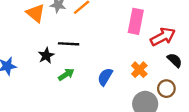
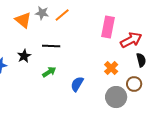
black star: (46, 56) -> (24, 56), moved
black semicircle: (175, 60) -> (141, 60), turned 32
blue semicircle: (105, 77) -> (77, 84), moved

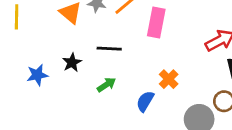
pink rectangle: (108, 27) -> (156, 22), moved
orange cross: (111, 68) -> (169, 79), moved

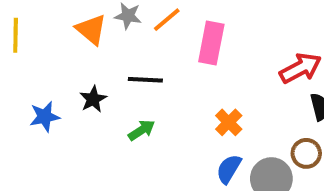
blue semicircle: (145, 101) -> (229, 169), moved

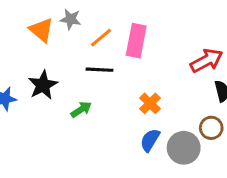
orange line: (167, 20) -> (101, 38), moved
black line: (145, 80) -> (99, 70), moved
black star: (93, 99) -> (43, 85), size x1.4

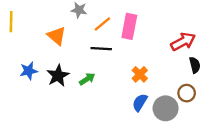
orange triangle: (41, 30) -> (57, 36), moved
black star: (43, 85) -> (58, 76), moved

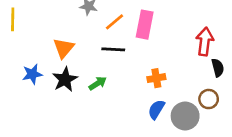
orange triangle: (57, 36) -> (64, 48), moved, turned 30
red arrow: (183, 42) -> (205, 42), turned -55
orange cross: (140, 74) -> (156, 78), turned 35

